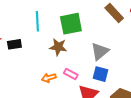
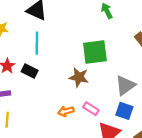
cyan line: (37, 21) -> (37, 43), moved
black rectangle: (14, 44) -> (30, 71), turned 32

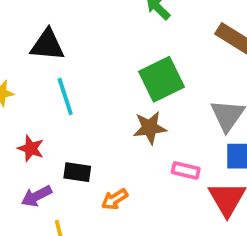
black rectangle: (30, 71) -> (77, 172), moved
orange arrow: (66, 111) -> (115, 199), moved

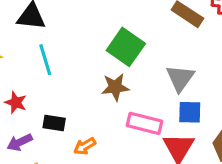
green square: (161, 79) -> (126, 47), turned -30
pink rectangle: (186, 171) -> (144, 123), size x1.5

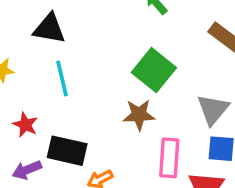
black rectangle: (54, 123) -> (67, 151), size x1.5
pink rectangle: (144, 123) -> (169, 158), turned 76

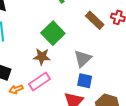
pink rectangle: (169, 158) -> (39, 82), moved, turned 45

